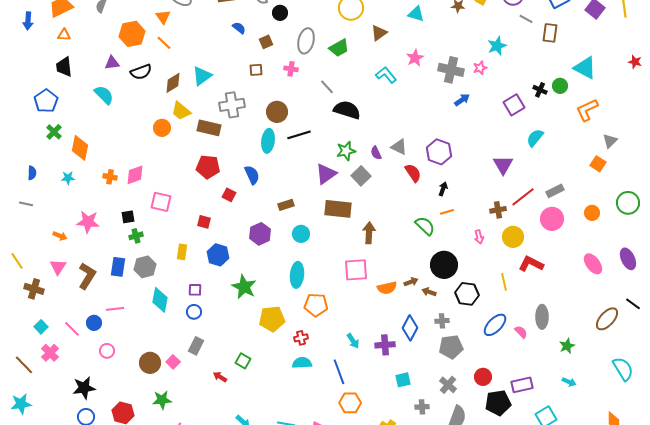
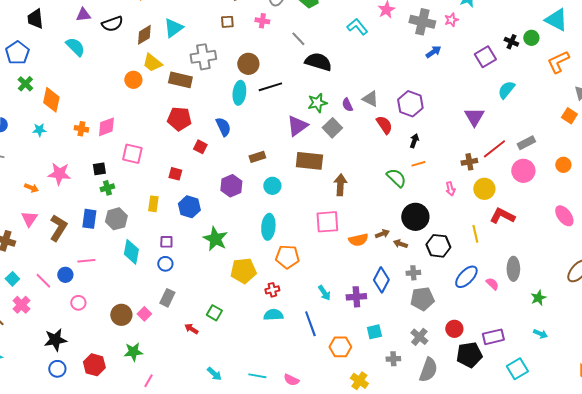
orange hexagon: (350, 403) -> (340, 347), moved

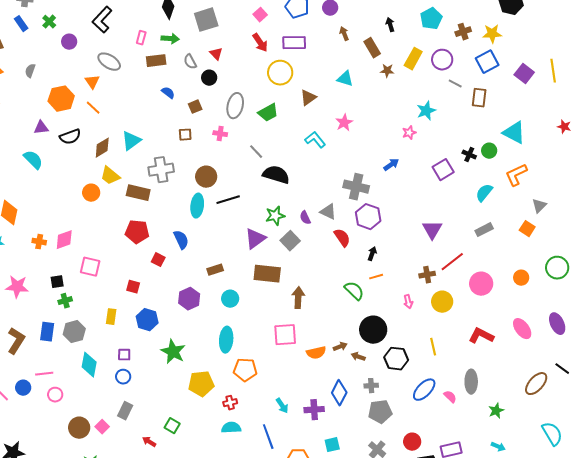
gray cross: (422, 22) -> (356, 187), moved
cyan semicircle: (506, 90) -> (484, 193), moved
gray rectangle: (526, 143) -> (484, 230), moved
red L-shape: (502, 216) -> (481, 336), moved
pink circle: (78, 303) -> (55, 395), moved

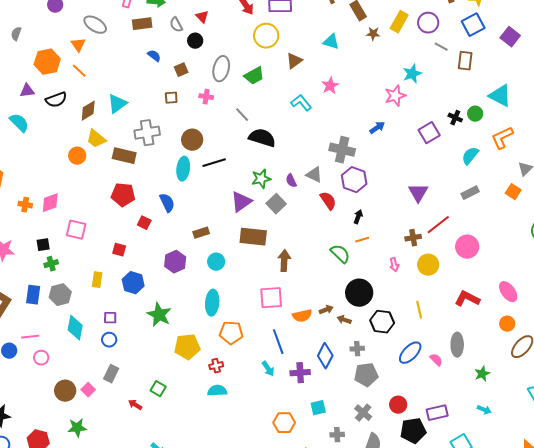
pink star: (409, 133) -> (395, 96), size x1.5
orange circle: (521, 278) -> (507, 324), moved
blue line: (268, 437) -> (278, 342), moved

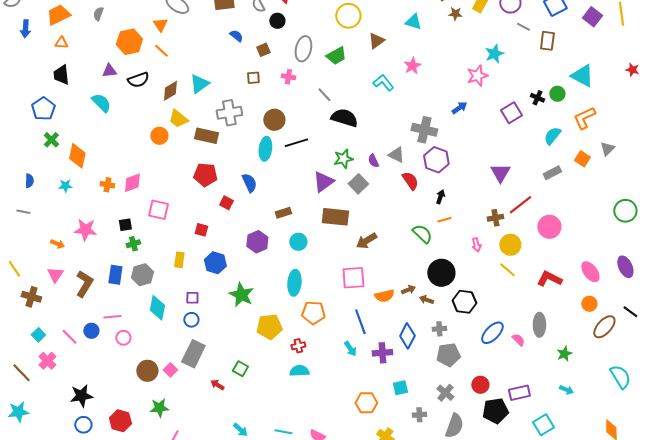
orange square: (513, 192) -> (582, 159), moved
brown arrow: (284, 261) -> (366, 241), turned -125
yellow line: (419, 310) -> (507, 270), moved, turned -36
gray rectangle: (111, 374) -> (193, 354), size x1.5

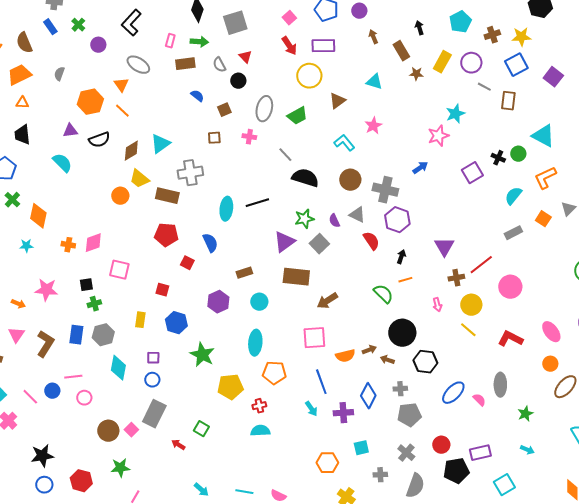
brown circle: (274, 120) -> (350, 180), moved
purple triangle: (500, 173) -> (444, 247), moved

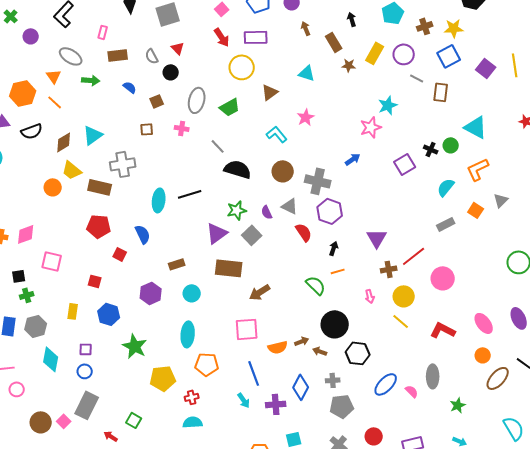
green arrow: (199, 42) -> (91, 80), moved

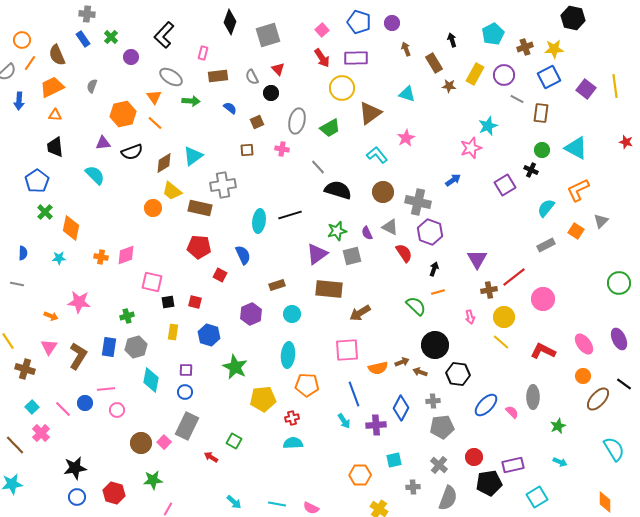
brown triangle: (270, 92) -> (370, 113), size x1.4
green circle: (451, 145) -> (542, 150), moved
gray square: (252, 235) -> (352, 256), turned 30
black square: (19, 276) -> (168, 302), moved

